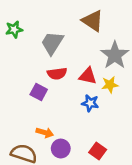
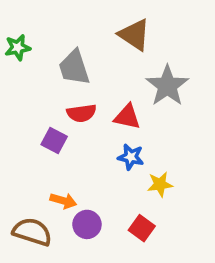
gray trapezoid: (52, 43) -> (74, 68), turned -50
yellow star: (110, 85) -> (160, 184), moved

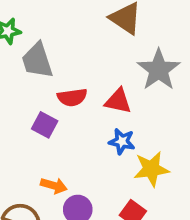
gray trapezoid: (74, 68) -> (37, 61), moved
yellow star: (160, 184) -> (151, 169), size x1.4

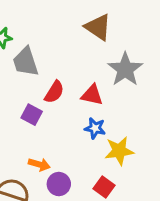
red semicircle: (72, 97) -> (54, 92), turned -50

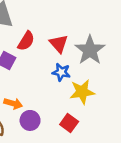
gray star: (125, 69) -> (90, 50), moved
red triangle: (92, 95) -> (59, 44), turned 36

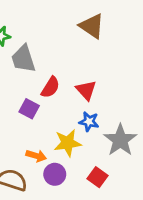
gray star: (90, 50) -> (120, 140), moved
yellow star: (82, 92) -> (68, 143), moved

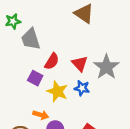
gray star: (120, 140) -> (106, 67), moved
yellow star: (68, 143) -> (57, 91), moved, turned 30

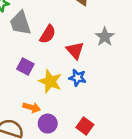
red semicircle: (52, 61) -> (48, 34), moved
gray star: (106, 67) -> (105, 37), moved, size x0.7

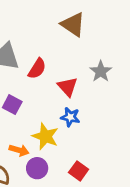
yellow star: (50, 81) -> (45, 136), moved

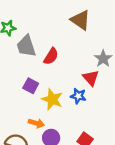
red triangle: (68, 87) -> (91, 78), moved
yellow star: (45, 136) -> (52, 99), moved

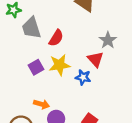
purple square: (31, 86) -> (36, 67), turned 32
yellow star: (52, 99) -> (60, 65), moved, turned -30

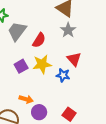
gray trapezoid: (31, 28) -> (17, 31), turned 55
gray star: (108, 40) -> (68, 30), moved

